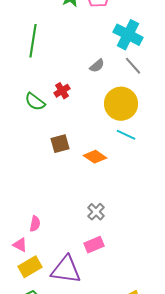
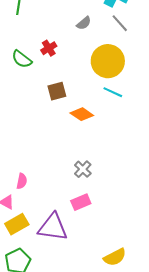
brown square: (60, 144) -> (57, 91), moved

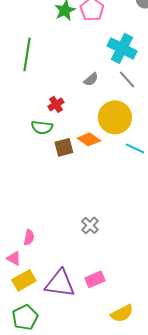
green semicircle: (22, 59) -> (42, 127), moved, turned -30
cyan line: (113, 92) -> (135, 148), moved
orange diamond: (82, 114) -> (89, 139), moved
pink rectangle: (81, 202) -> (95, 279), moved

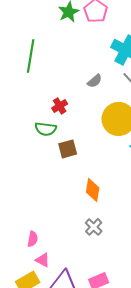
orange diamond: (89, 139) -> (93, 190), moved, turned 65
pink triangle: (14, 258) -> (43, 260), moved

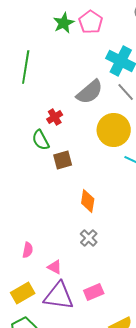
gray semicircle: (95, 81) -> (90, 92), size x1.8
green semicircle: (46, 129) -> (41, 140), turned 55
pink triangle: (43, 260) -> (55, 267), moved

